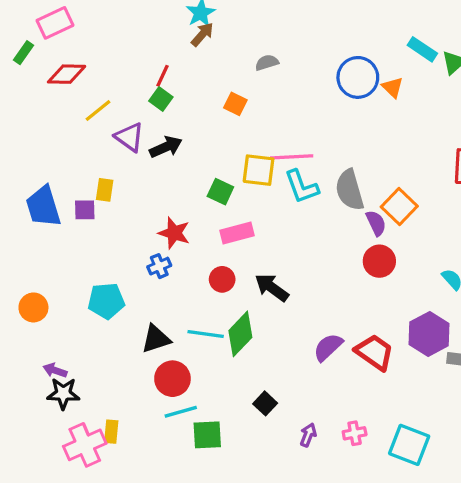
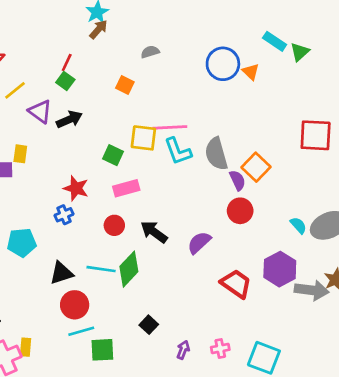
purple semicircle: (328, 347) -> (199, 243), moved

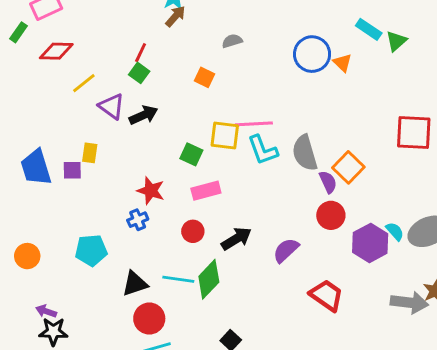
black arrow: (154, 232) -> (236, 239), turned 112
purple hexagon: (280, 269) -> (370, 243), moved

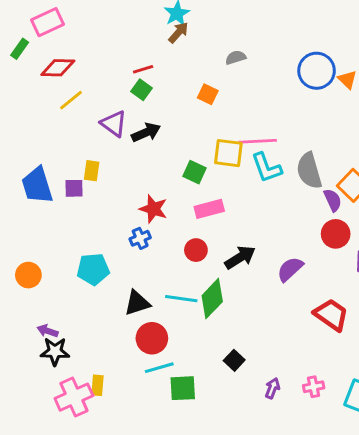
red line: (141, 53) -> (143, 69), turned 48
yellow line: (84, 83) -> (71, 100), moved

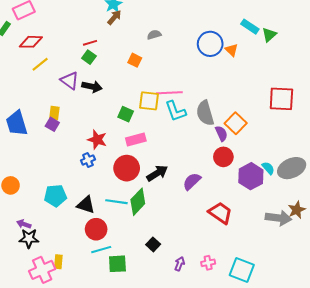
black arrow: (146, 132) -> (92, 87), turned 36
purple square: (74, 188) -> (52, 124), moved, turned 32
red circle: (196, 250) -> (127, 168), size x1.6
cyan pentagon: (93, 269) -> (55, 196), moved
black triangle: (137, 303) -> (86, 205), turned 36

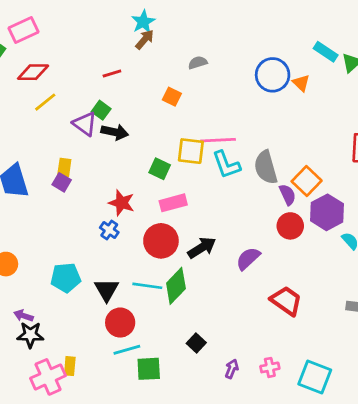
green square: (89, 57) -> (101, 110), moved
blue cross: (88, 160) -> (109, 230), turned -32
purple hexagon: (251, 176) -> (327, 212), moved
black triangle: (86, 205) -> (107, 290), turned 42

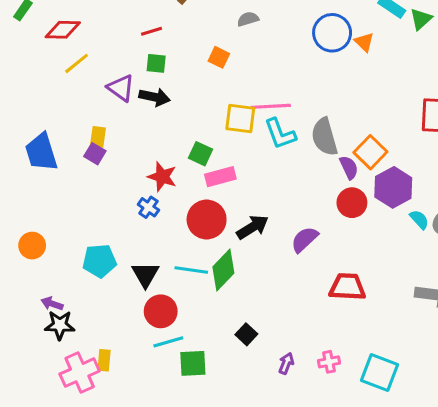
green square: (101, 110) -> (156, 63), moved, turned -30
green square: (160, 169) -> (200, 154), moved
red trapezoid: (286, 301) -> (347, 287), turned -32

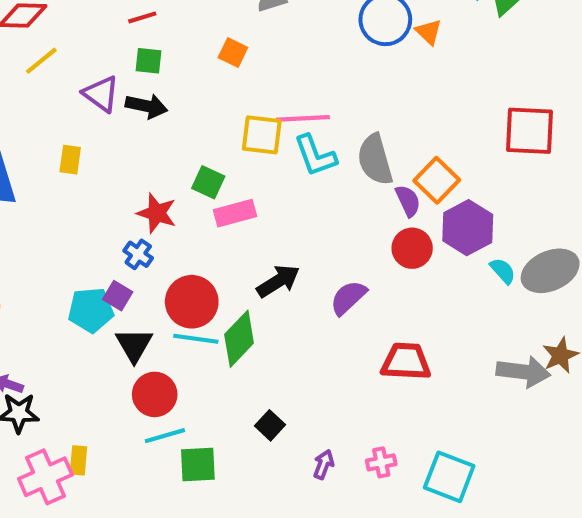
purple square: (95, 154) -> (118, 296), moved
red circle: (207, 220) -> (192, 302), moved
cyan pentagon: (99, 261) -> (91, 310), moved

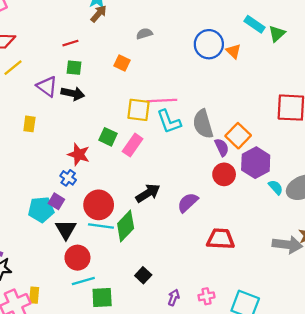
pink rectangle: (235, 213) -> (133, 145), moved, turned -40

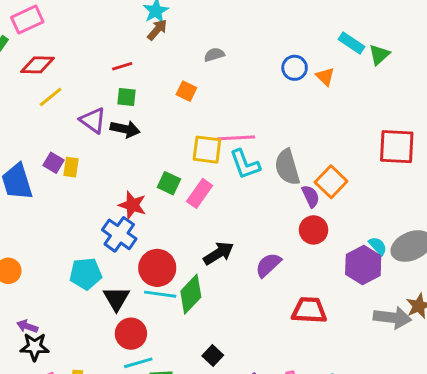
blue circle: (209, 44) -> (295, 68), size x0.7
purple hexagon: (256, 163) -> (363, 265), moved
blue cross: (68, 178) -> (119, 234), size x1.6
purple square: (56, 201) -> (54, 163), moved

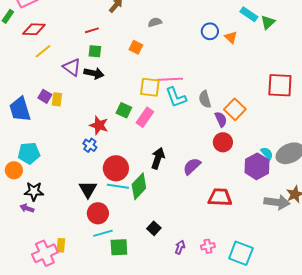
gray semicircle: (287, 167) -> (205, 99), size x0.7
blue cross: (119, 234) -> (90, 145), size x0.6
black arrow: (219, 253) -> (158, 158), turned -40
cyan pentagon: (86, 274) -> (29, 153), moved
black star: (35, 347) -> (34, 191), moved

